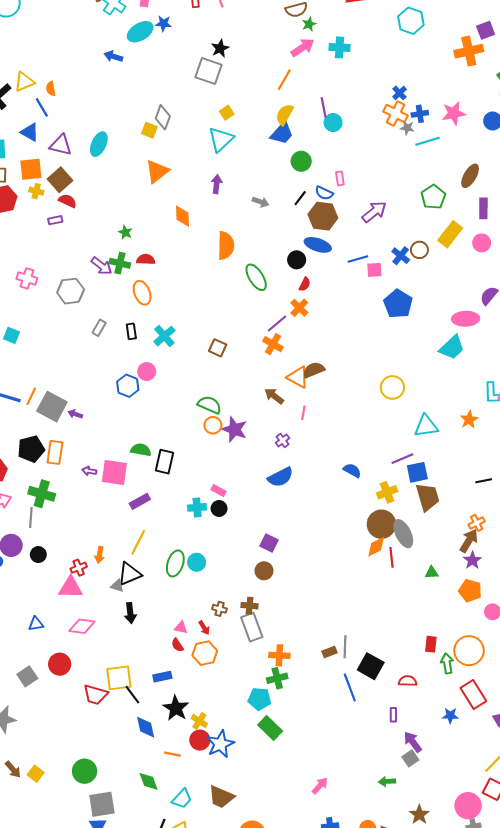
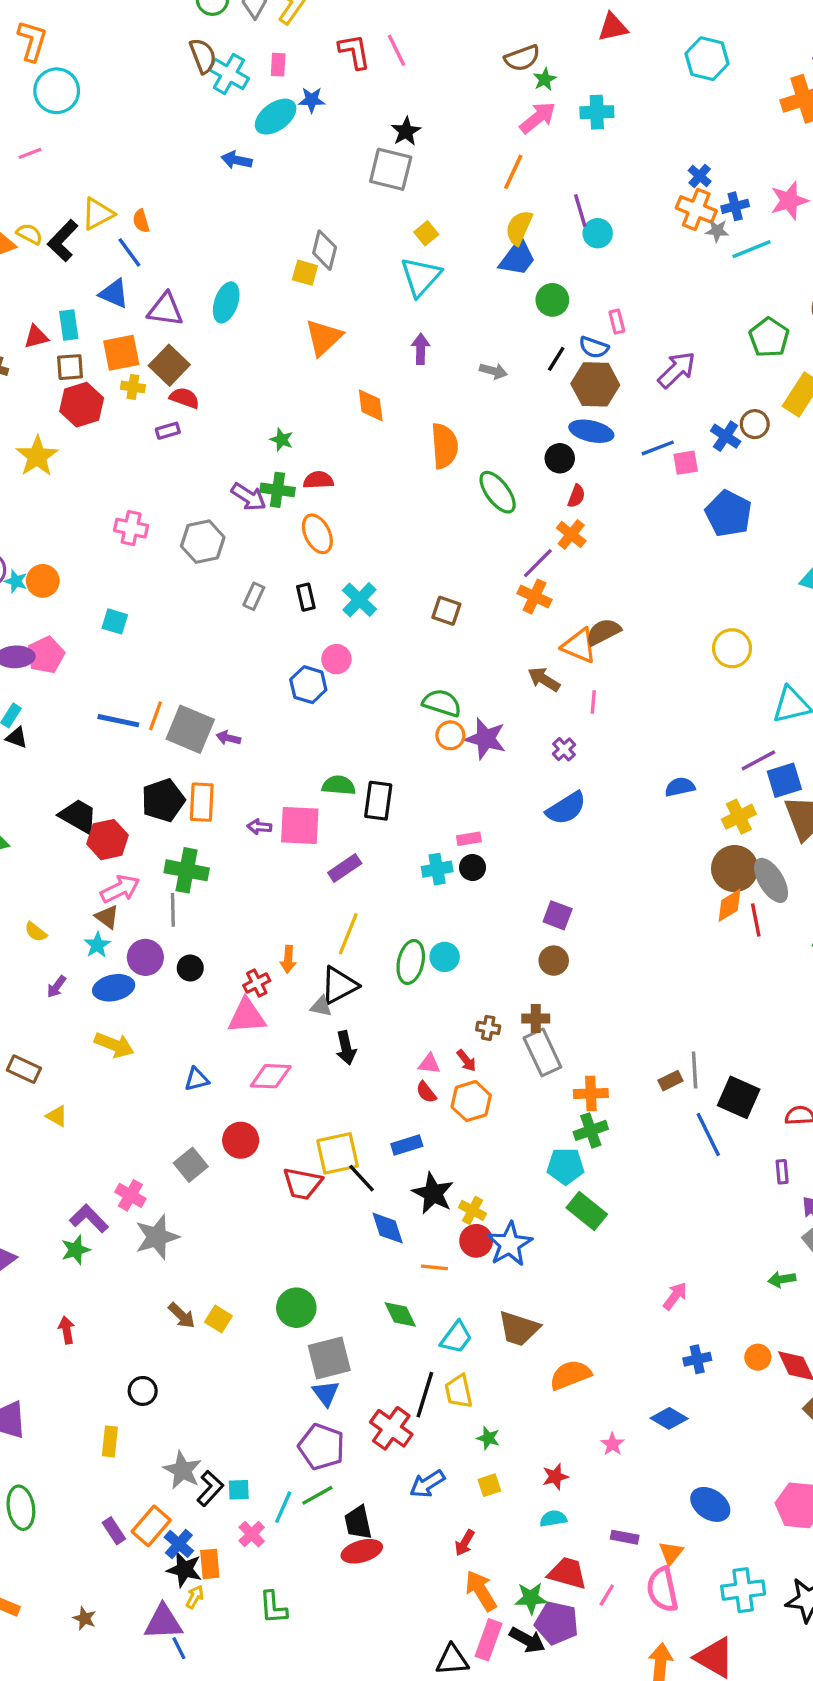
blue semicircle: (352, 470) -> (680, 787), turned -36
pink rectangle: (218, 490) -> (469, 839), turned -32

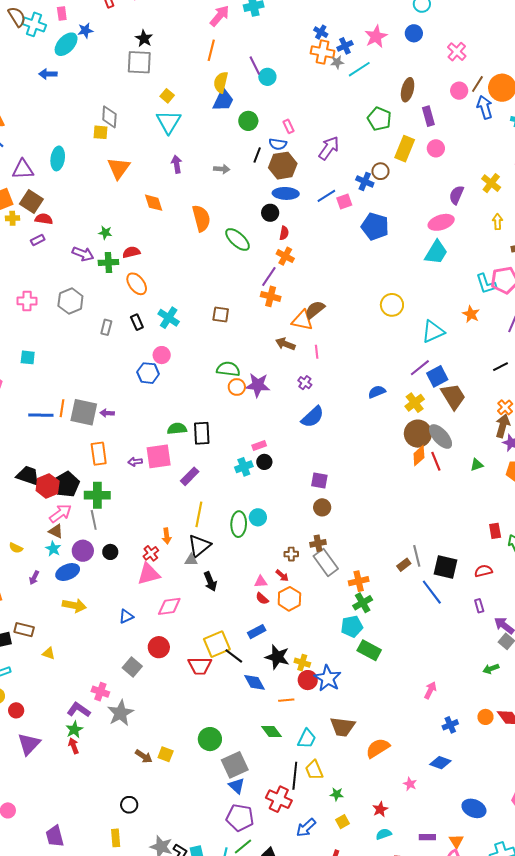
purple arrow: (249, 497) -> (83, 254), moved
black pentagon: (163, 800) -> (67, 484), moved
red arrow: (67, 1330) -> (74, 746), moved

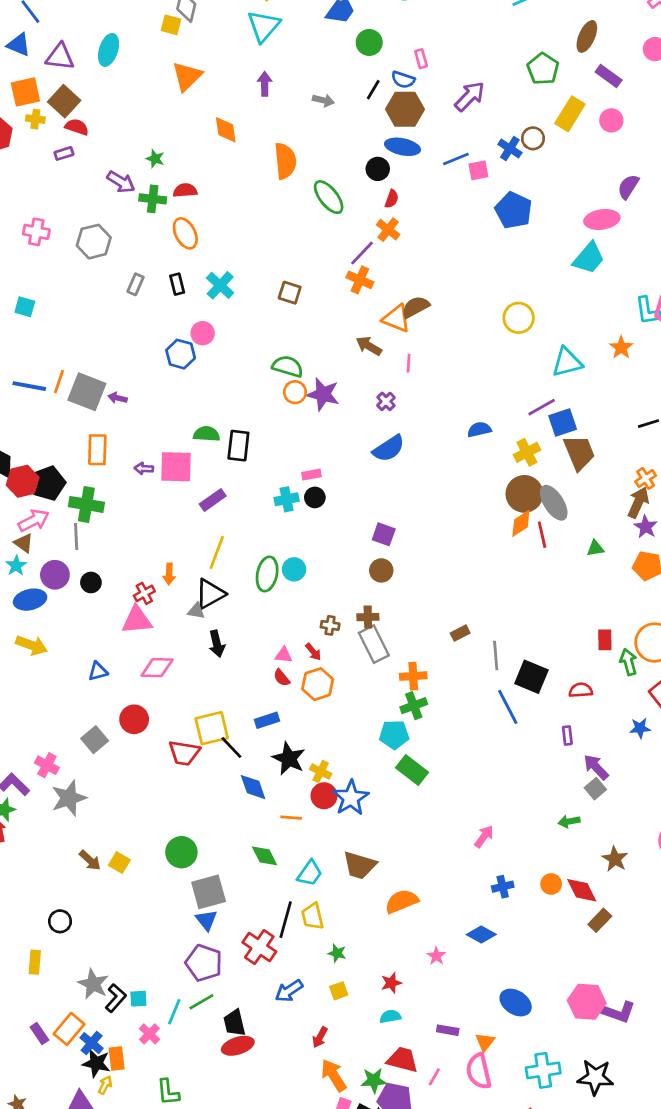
purple rectangle: (428, 116) -> (609, 76), turned -48
brown rectangle: (404, 565) -> (460, 633), moved

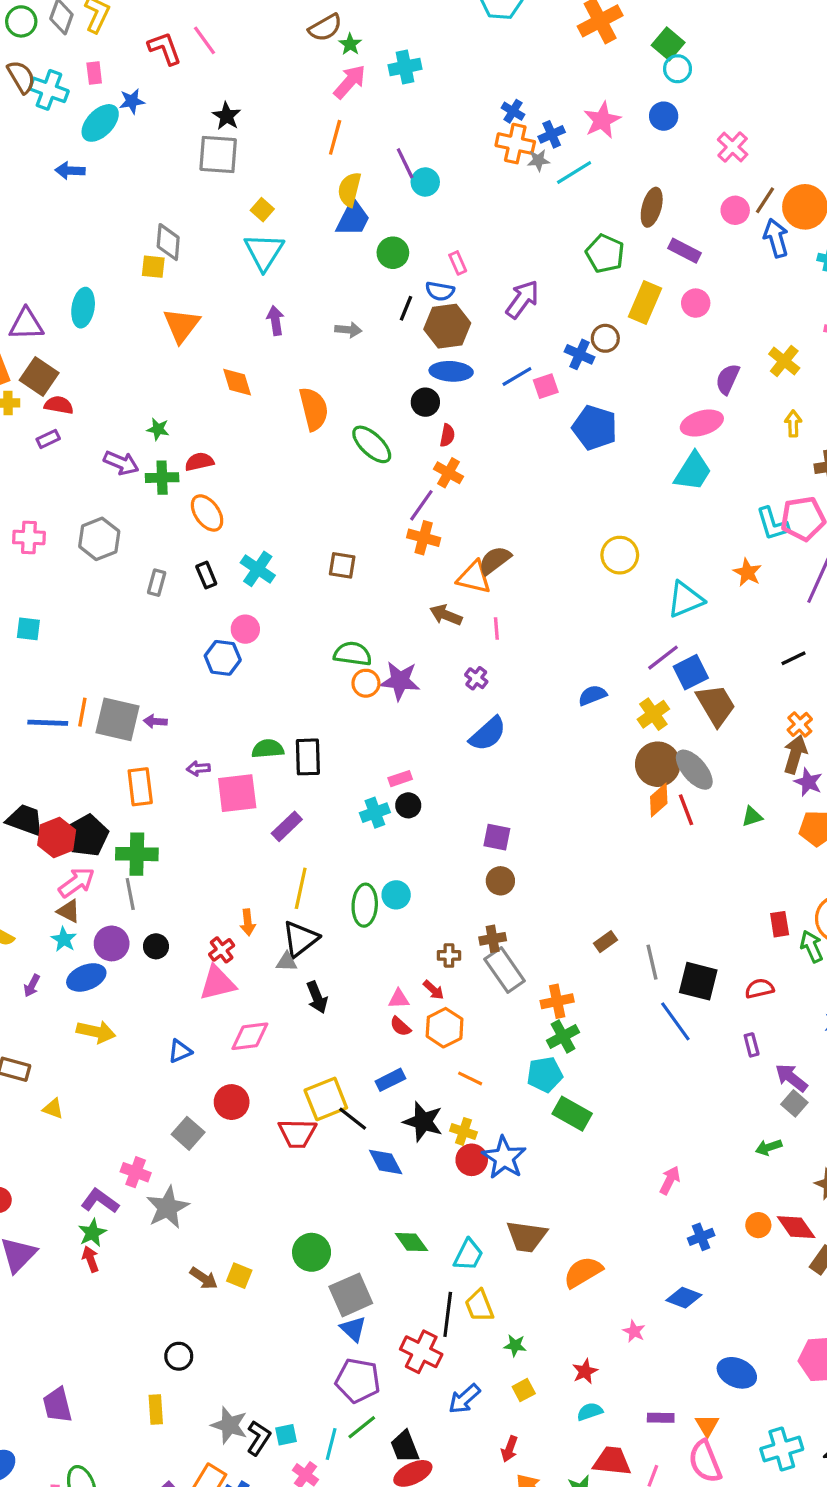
purple arrow: (144, 468) -> (198, 768), moved
orange line: (291, 818) -> (470, 1078), moved, turned 30

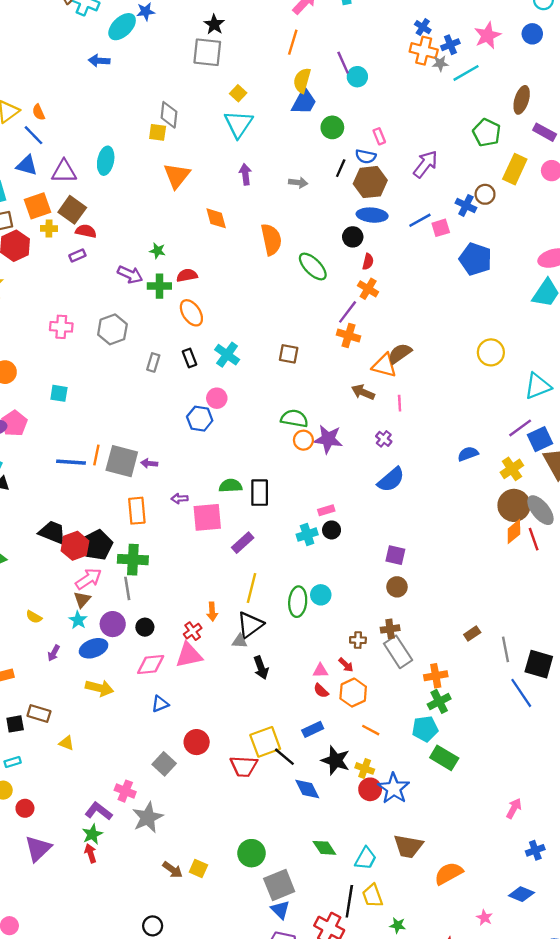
brown triangle: (69, 911) -> (82, 600), turned 42
pink diamond: (250, 1036) -> (151, 664), moved

